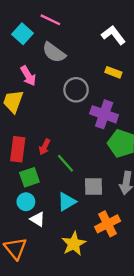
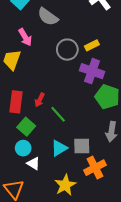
yellow rectangle: (113, 72) -> (92, 45), moved, turned -48
green square: (29, 177) -> (26, 127), turned -30
gray square: (94, 187) -> (82, 146), moved

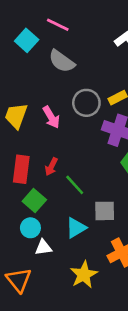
pink arrow: (25, 37) -> (51, 117), moved
gray square: (82, 146) -> (105, 211), moved
white triangle: (33, 163) -> (43, 247), turned -40

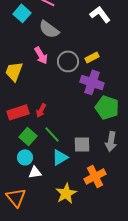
pink arrow: (51, 117) -> (41, 55), moved
red rectangle: (21, 169) -> (18, 112), turned 65
green line: (75, 185) -> (52, 134), moved

